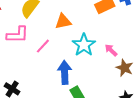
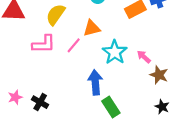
pink line: (43, 46) -> (74, 45), moved

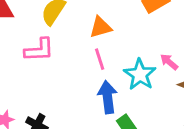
pink line: (74, 45) -> (100, 59), moved, turned -56
cyan star: (115, 52) -> (140, 74), moved

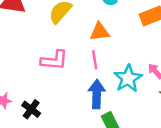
pink L-shape: (39, 50) -> (54, 60), moved

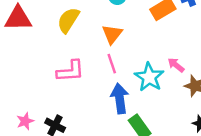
orange triangle: (100, 32) -> (112, 34), turned -35

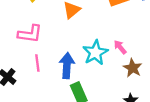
pink line: (112, 64) -> (37, 63), moved

